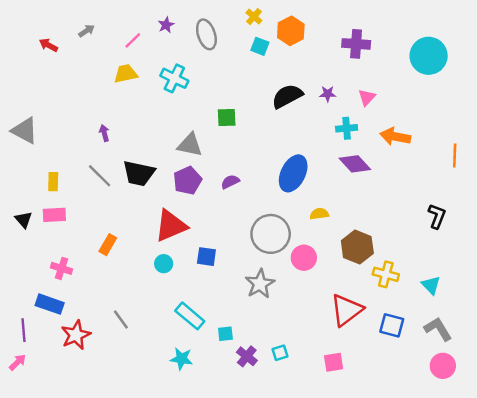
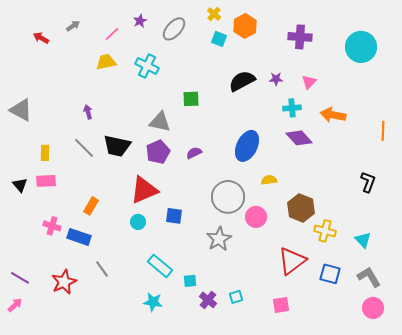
gray ellipse: (206, 34) -> (174, 29), turned 60
blue rectangle: (50, 304) -> (79, 237), moved
purple line: (23, 330) -> (20, 278), turned -54

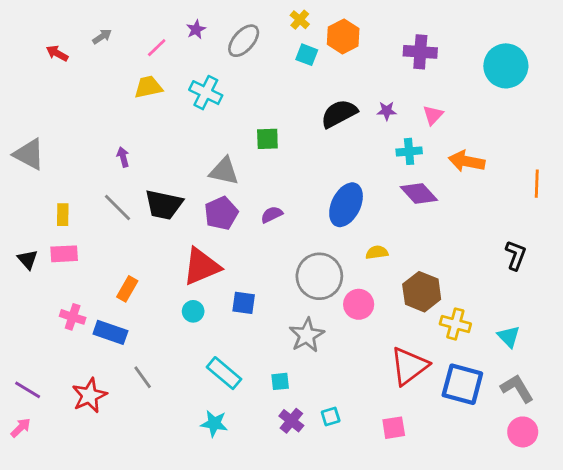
blue square: (330, 274) -> (462, 384), size x1.4
cyan square: (190, 281) -> (280, 381), moved

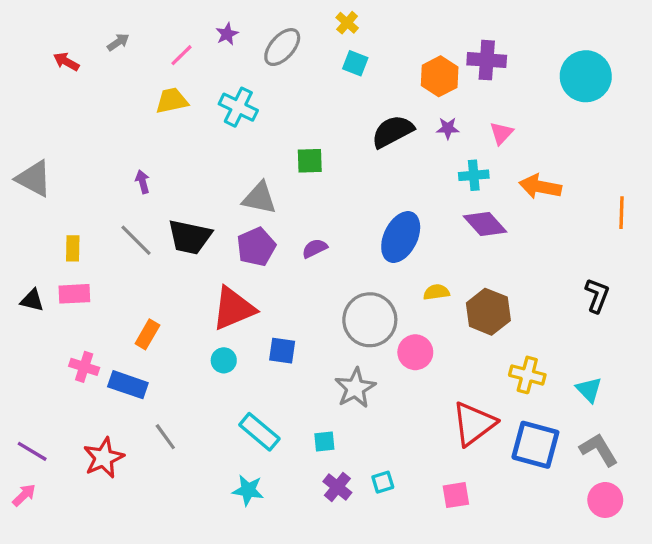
orange hexagon: (343, 36) -> (440, 76), moved
black triangle: (28, 259) -> (32, 300), turned -35
brown hexagon: (422, 292) -> (488, 312), moved

